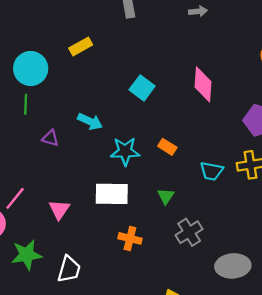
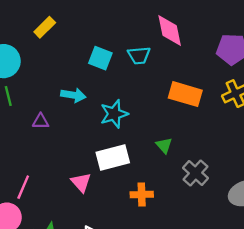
cyan square: (142, 88) -> (100, 58), moved
orange rectangle: (167, 147) -> (185, 94), moved, size x1.8
cyan trapezoid: (212, 171) -> (139, 55), moved
pink triangle: (59, 210) -> (81, 182), moved

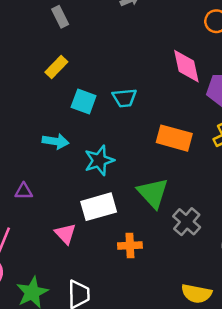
yellow rectangle: (45, 27) -> (56, 67), moved
pink diamond: (170, 31) -> (186, 66), moved
purple triangle: (41, 121) -> (24, 191), moved
green triangle: (164, 145) -> (153, 193), size x1.8

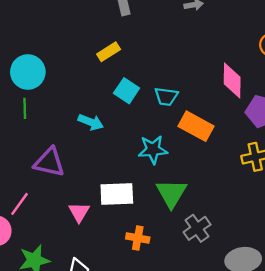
orange rectangle: (174, 138) -> (196, 126), moved
cyan star: (99, 160) -> (153, 150), moved
purple triangle: (24, 191) -> (49, 162), size x1.8

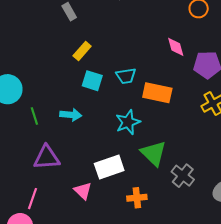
yellow rectangle: (109, 52) -> (82, 51), moved
pink diamond: (232, 81) -> (176, 47), size x0.7
green line: (25, 108) -> (34, 116), moved

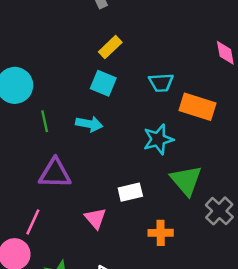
cyan square: (92, 81) -> (103, 83), moved
white rectangle: (109, 167) -> (130, 192), size x0.7

